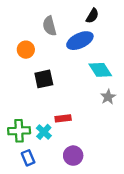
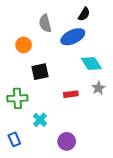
red rectangle: (63, 118) -> (71, 94), moved
green cross: (19, 131) -> (17, 98), moved
blue rectangle: (28, 158) -> (14, 139), moved

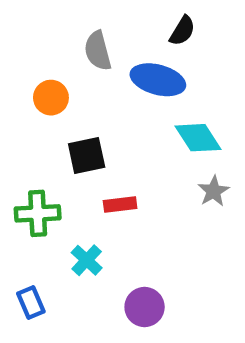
blue ellipse: (73, 37) -> (158, 80), turned 40
red rectangle: (71, 94) -> (120, 205), moved

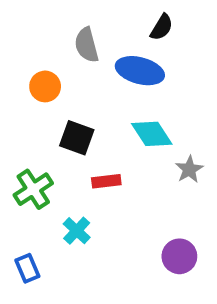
cyan diamond: (198, 138) -> (152, 134), moved
black square: (87, 156) -> (77, 138), turned 32
green cross: (38, 213) -> (33, 189), turned -30
purple circle: (145, 307) -> (179, 256), moved

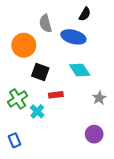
orange circle: (45, 86) -> (24, 45), size x1.5
gray star: (189, 169) -> (99, 98), moved
cyan cross: (77, 231) -> (37, 111), moved

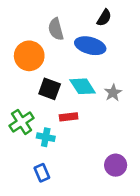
cyan diamond: (80, 70) -> (83, 86), moved
gray star: (99, 98) -> (113, 93), moved
cyan cross: (37, 111) -> (46, 137), turned -32
blue rectangle: (14, 140) -> (42, 173), moved

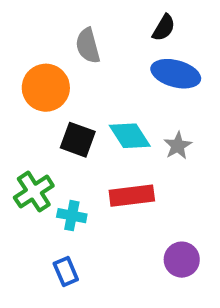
blue ellipse: (90, 46) -> (176, 74), moved
red rectangle: (69, 117) -> (132, 196), moved, size x1.5

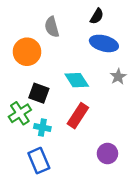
black square: (78, 140) -> (39, 93), moved
gray star: (178, 146) -> (118, 77), moved
red rectangle: (132, 196) -> (78, 116), turned -50
blue rectangle: (66, 272) -> (39, 161), size x1.5

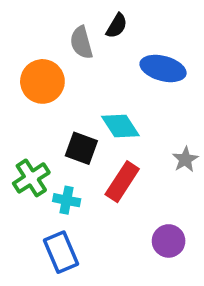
black semicircle: (97, 16) -> (117, 26), moved
gray star: (118, 77) -> (185, 159), moved
black square: (39, 93) -> (81, 148), moved

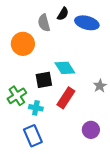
blue ellipse: (163, 68) -> (87, 23), moved
black square: (81, 148) -> (44, 80), turned -30

